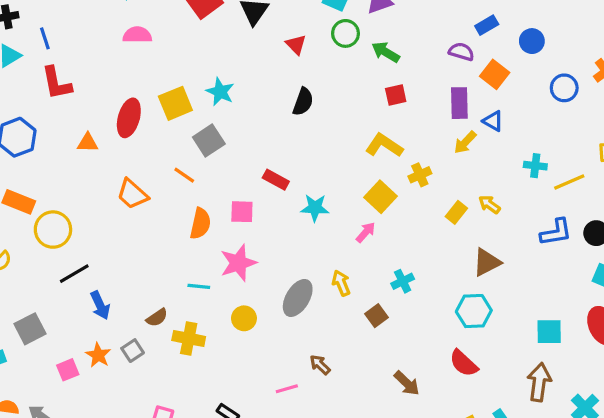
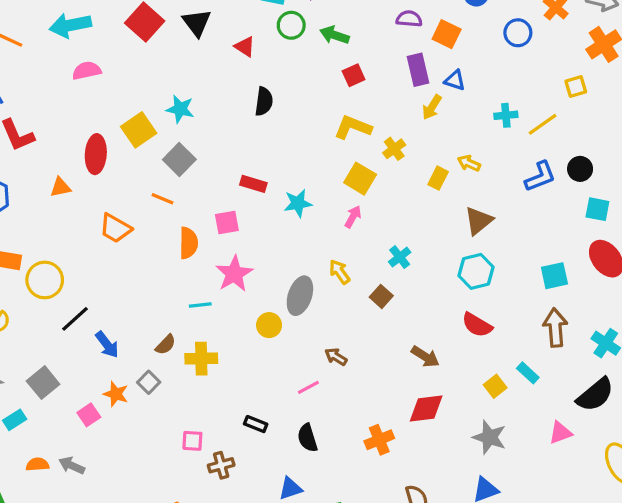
yellow circle: (244, 318) -> (269, 325), moved

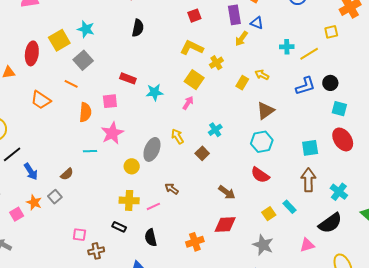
yellow cross: (201, 359) -> (129, 200), moved

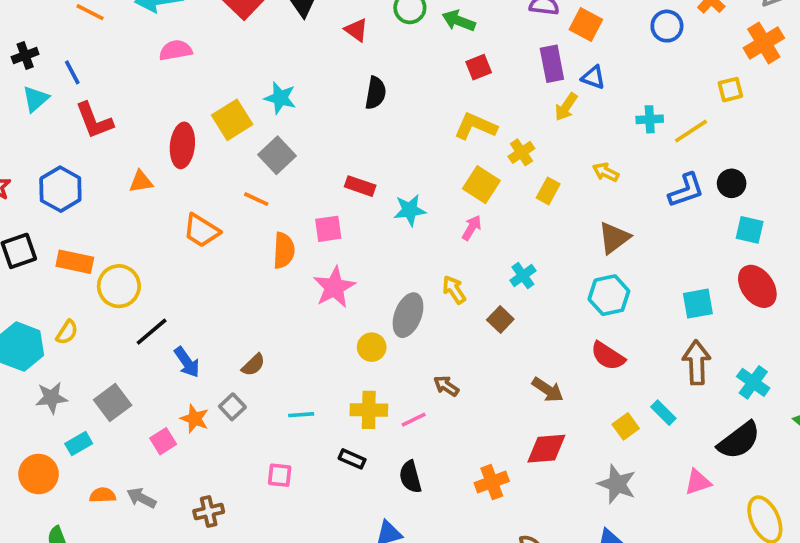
yellow rectangle: (242, 83) -> (548, 191), moved
cyan line: (90, 151) -> (301, 415), moved
brown cross: (96, 251) -> (209, 512), moved

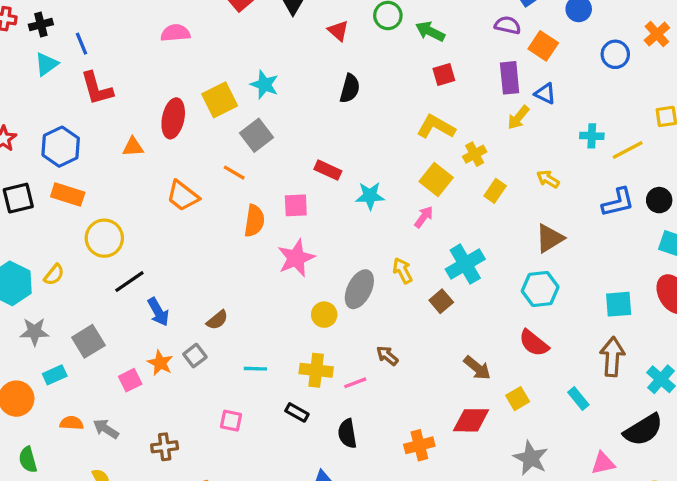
orange rectangle: (75, 262) -> (68, 194), moved
cyan cross: (523, 276) -> (465, 264), size x1.6
yellow square: (626, 426) -> (518, 399), moved

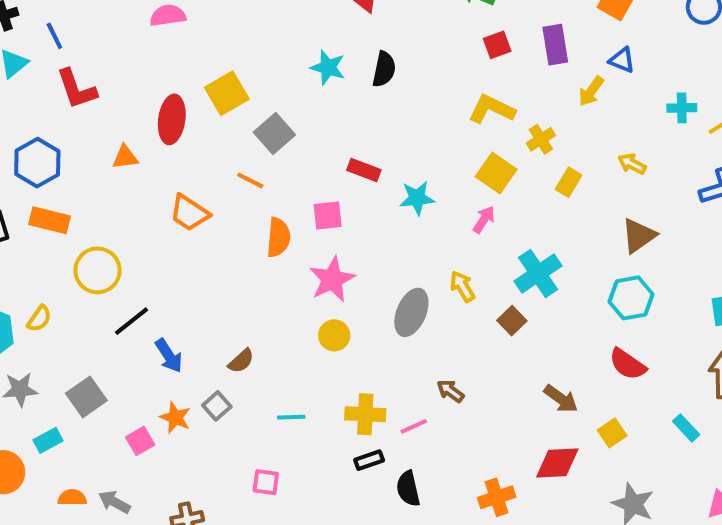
purple rectangle: (510, 78) -> (555, 45), moved
cyan star: (264, 85) -> (328, 67), moved
yellow circle: (324, 315) -> (334, 335), moved
black rectangle: (297, 412) -> (369, 460), moved, turned -45

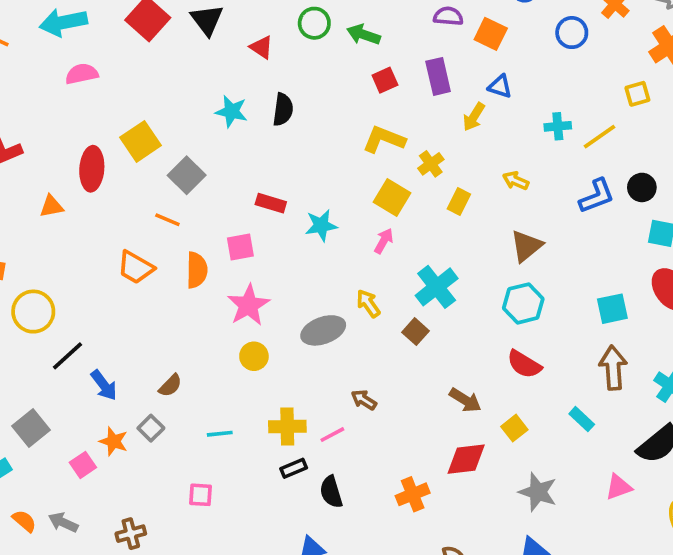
orange trapezoid: (189, 213) -> (136, 267), moved
gray ellipse: (411, 312) -> (323, 330), turned 51
orange semicircle: (72, 498) -> (24, 521), turned 45

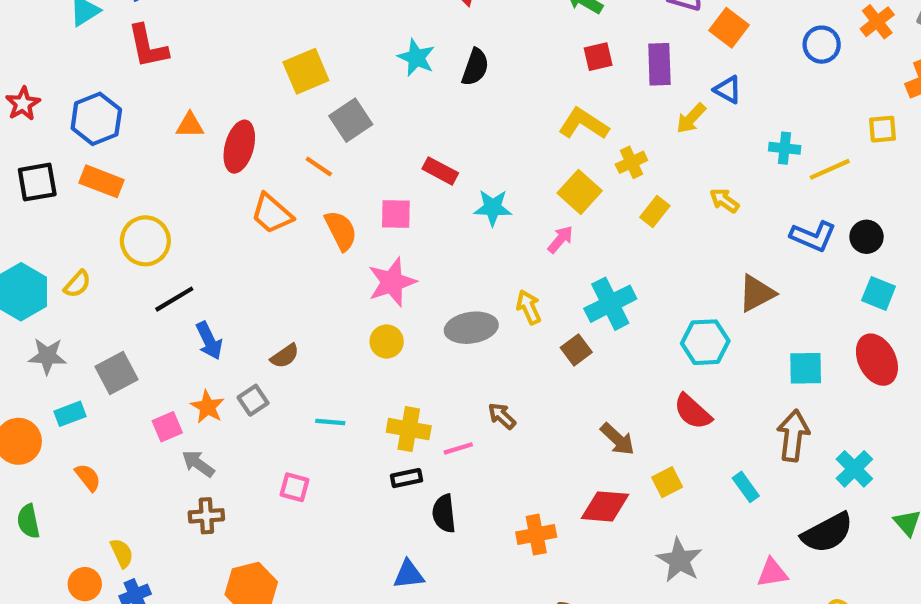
red ellipse: (92, 169) -> (239, 147), moved
blue L-shape: (597, 196) -> (813, 236), turned 33
brown triangle: (526, 246) -> (757, 293), moved
orange semicircle: (197, 270) -> (341, 230), turned -39
gray arrow: (63, 522) -> (198, 464), moved

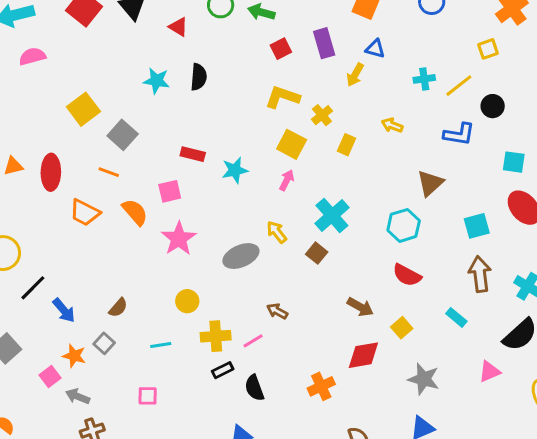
black circle: (867, 237) -> (493, 106), moved
yellow circle: (387, 342) -> (187, 301), moved

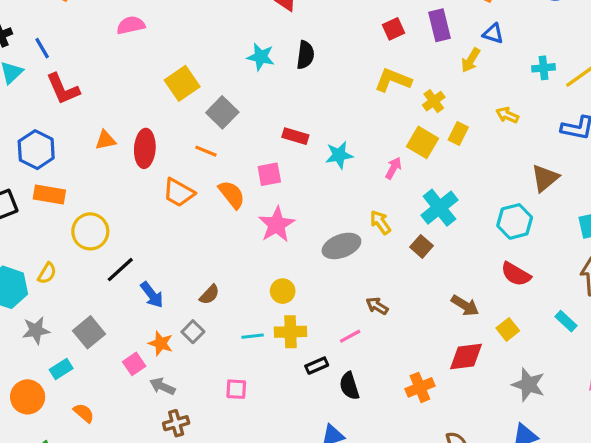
yellow square: (292, 144) -> (422, 142), moved
yellow cross: (216, 336) -> (290, 332), moved

